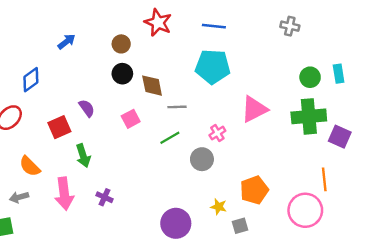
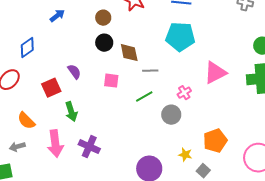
pink square: (131, 119) -> (111, 81), turned 35
purple cross: (105, 197) -> (89, 147), size x1.5
gray square: (240, 226) -> (203, 171), turned -32

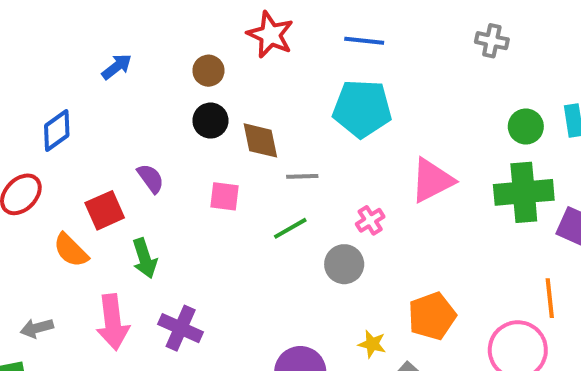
orange semicircle: (26, 121) -> (71, 250), moved

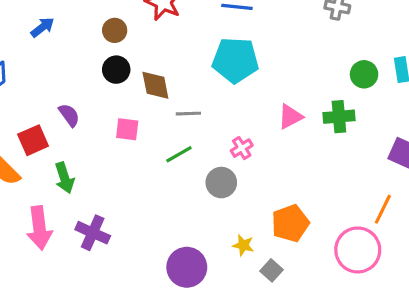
pink triangle: (432, 180) -> (290, 117), size x0.7
green cross: (524, 192) -> (339, 117), moved, size x0.7
orange line: (550, 298) -> (383, 209), turned 32

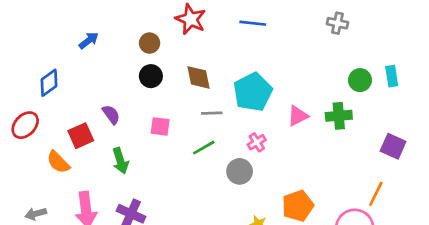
cyan pentagon: (235, 60) -> (253, 92), moved, turned -30
brown diamond: (155, 85) -> (199, 77), moved
green arrow: (64, 178) -> (120, 161), moved

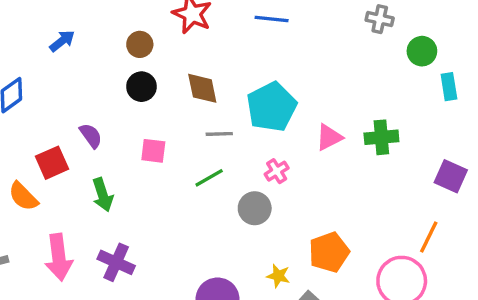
green circle: (360, 80) -> (422, 51), moved

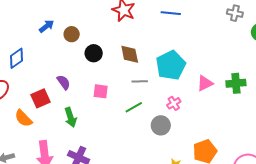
brown circle: (140, 44) -> (72, 34), moved

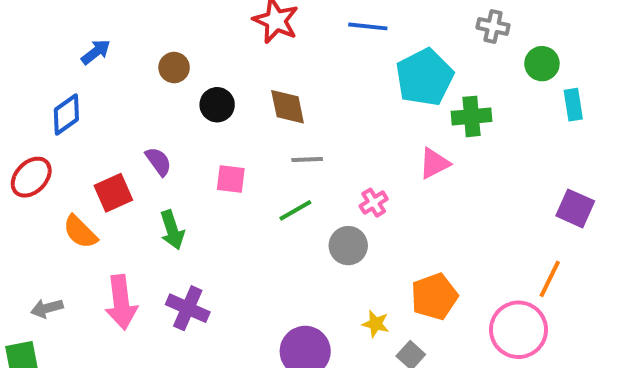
blue arrow: (47, 26) -> (96, 52), moved
cyan pentagon: (171, 65) -> (425, 77), moved
green cross: (236, 83) -> (472, 116), moved

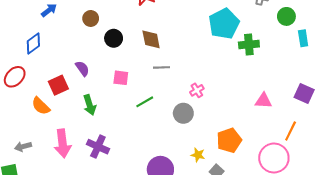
pink triangle: (434, 163) -> (264, 101), moved, turned 30
green line: (295, 210) -> (145, 102), moved

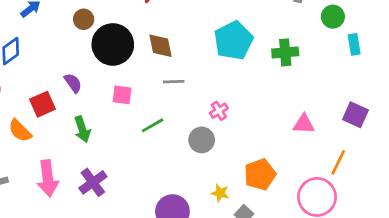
cyan pentagon: (224, 24) -> (233, 40), moved
black circle: (114, 38) -> (113, 44), size x1.8
purple cross: (98, 147) -> (93, 182), turned 30

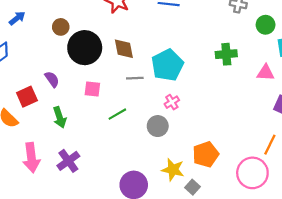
cyan pentagon: (233, 40) -> (167, 65), moved
pink triangle: (304, 124) -> (266, 73), moved
yellow star: (220, 193) -> (173, 170), size x1.5

